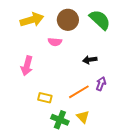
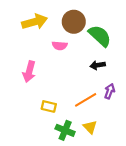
green semicircle: (100, 20) -> (100, 36), moved

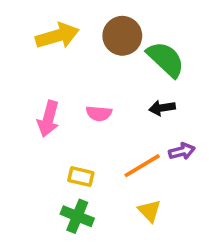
pink semicircle: (60, 46) -> (99, 113), moved
purple arrow: (110, 91) -> (182, 151), turned 56
green cross: (65, 130) -> (77, 216), moved

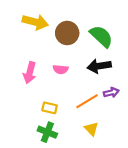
yellow arrow: (57, 36) -> (35, 22), turned 30
brown circle: (122, 36) -> (67, 33), moved
black arrow: (162, 108) -> (99, 66), size x1.5

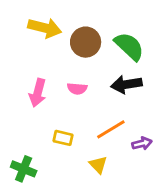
purple arrow: (111, 92) -> (142, 144), moved
yellow triangle: (91, 129) -> (98, 165), moved
green cross: (47, 132) -> (24, 169), moved

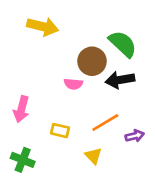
brown circle: (86, 42) -> (92, 61), moved
pink arrow: (38, 93) -> (21, 109), moved

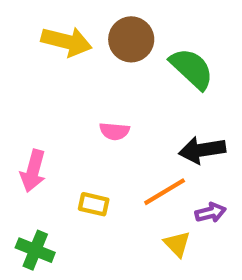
brown circle: (92, 61) -> (131, 39), moved
black arrow: (120, 80) -> (202, 150), moved
yellow triangle: (93, 156) -> (177, 244), moved

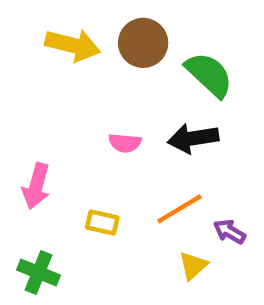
black arrow: (202, 150) -> (193, 138), moved
purple arrow: (210, 213) -> (230, 232), turned -136
yellow triangle: (177, 244) -> (193, 266), turned 32

